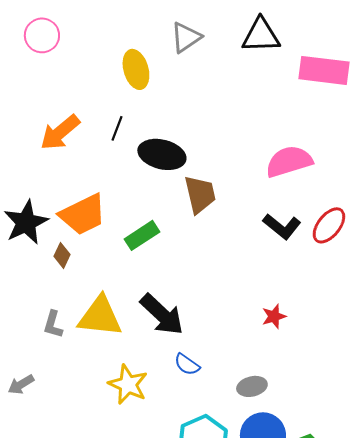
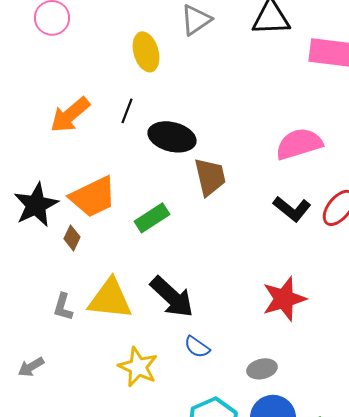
red star: (274, 316) -> (284, 299), size x1.8

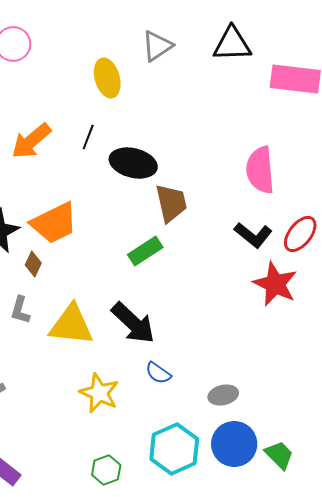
pink semicircle: (299, 144) -> (260, 170), turned -78
green rectangle: (152, 218) -> (145, 251), moved
red star: (284, 299) -> (275, 284), moved, turned -30
gray L-shape: (63, 307) -> (20, 310), moved

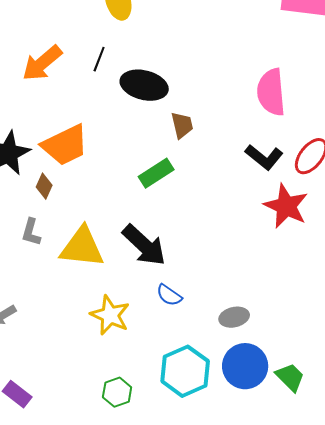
brown trapezoid: (171, 203) -> (182, 125), size x0.7

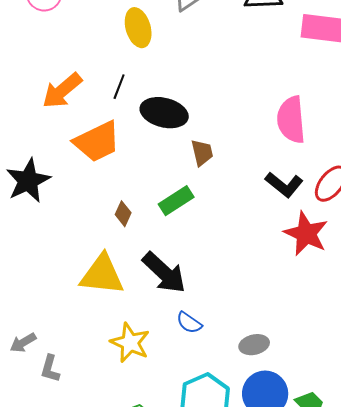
orange trapezoid: (65, 145) -> (97, 142), moved
brown diamond: (44, 186) -> (123, 214), moved
gray L-shape: (31, 232) -> (50, 369), moved

